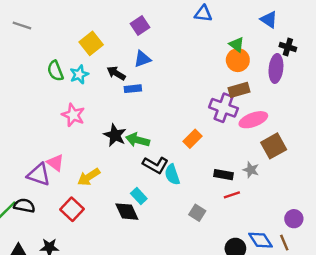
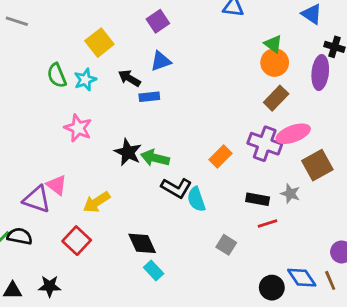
brown rectangle: (239, 90) -> (276, 98), turned -30
purple cross: (223, 108) -> (265, 144), moved
cyan rectangle: (139, 196) -> (154, 270), moved

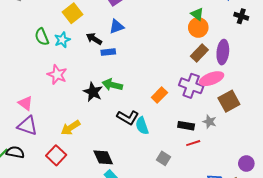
purple ellipse: (320, 72) -> (223, 52), moved
green arrow: (155, 158) -> (112, 85), moved
pink triangle: (57, 185) -> (25, 103), moved

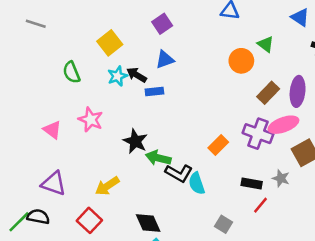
orange circle: (198, 28) -> (241, 61), moved
cyan star: (62, 40) -> (117, 76), moved
green arrow: (112, 85) -> (158, 158), moved
pink triangle: (25, 103) -> (52, 130), moved
red line: (193, 143) -> (261, 205), turned -32

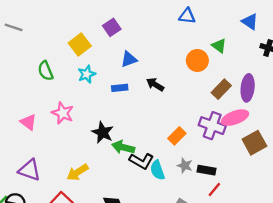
purple square: (162, 24) -> (112, 27), moved
black arrow: (137, 75) -> (155, 84), moved
gray star: (281, 178) -> (185, 166), moved

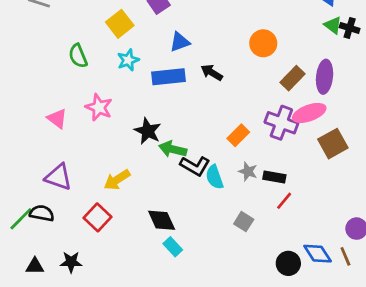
green triangle: (219, 46) -> (333, 25), moved
blue rectangle: (120, 88) -> (169, 77), size x1.6

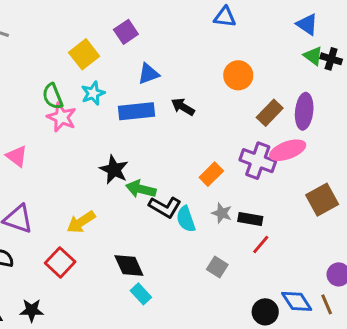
green semicircle: (78, 56) -> (53, 96), moved
pink star: (99, 107) -> (62, 117), moved
brown square: (333, 144) -> (322, 200), moved

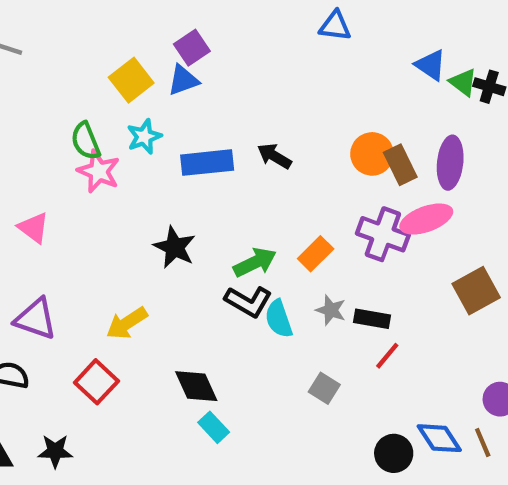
blue triangle: (307, 24) -> (431, 65), moved
blue triangle: (148, 74) -> (183, 80), moved
orange circle: (238, 75) -> (372, 154), moved
brown rectangle: (270, 113) -> (400, 165), turned -70
green arrow: (141, 189) -> (255, 262), moved, turned 140

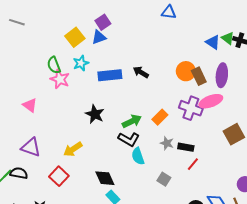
blue triangle: (431, 65) -> (213, 42), moved
cyan semicircle: (279, 319) -> (138, 156), moved

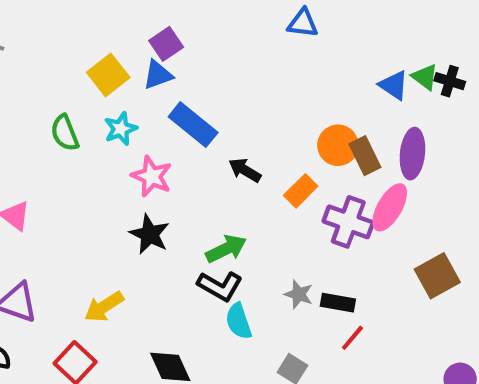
black arrow: (141, 72) -> (245, 170), moved
blue rectangle: (110, 75) -> (193, 125), moved, turned 45
pink star: (60, 79) -> (152, 176), moved
pink ellipse: (211, 101) -> (390, 207), turned -40
orange rectangle: (160, 117) -> (301, 191), moved

